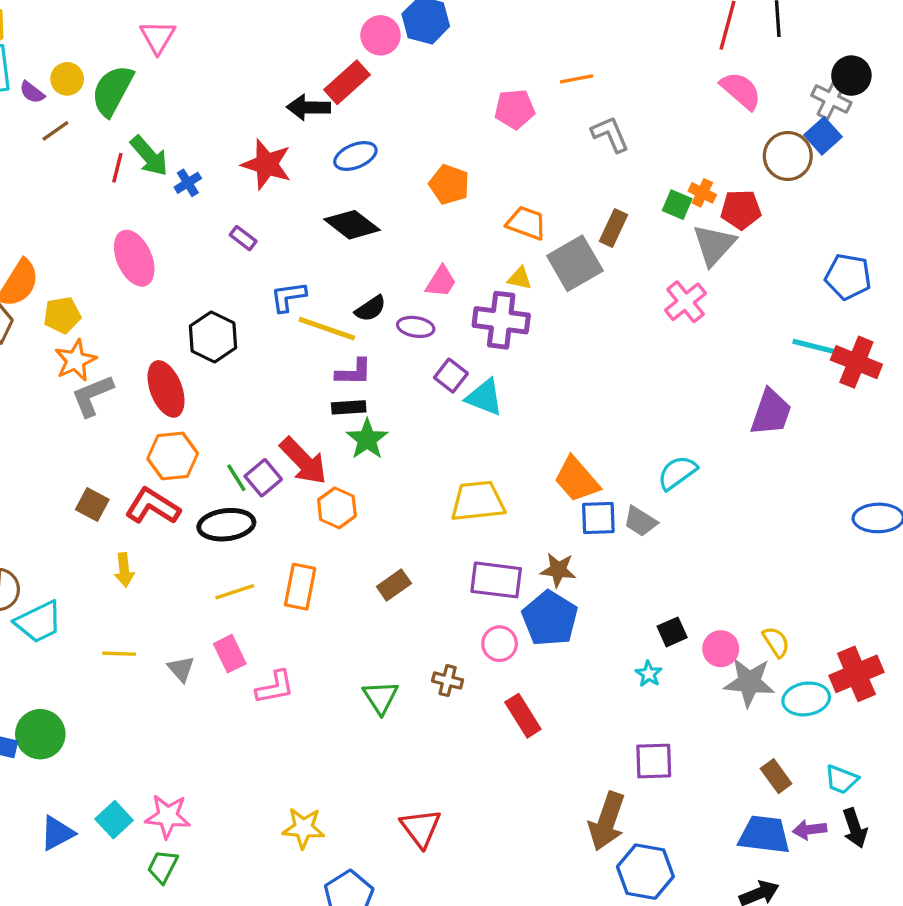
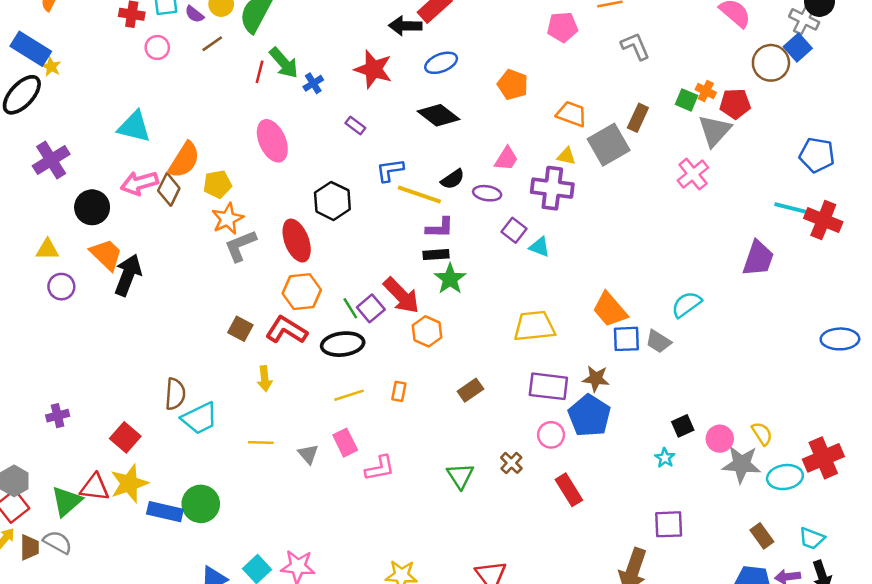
cyan triangle: (484, 397) -> (540, 247), size x0.7
orange rectangle: (300, 587) -> (399, 391), size x0.6
brown cross: (448, 681) -> (511, 463), turned 30

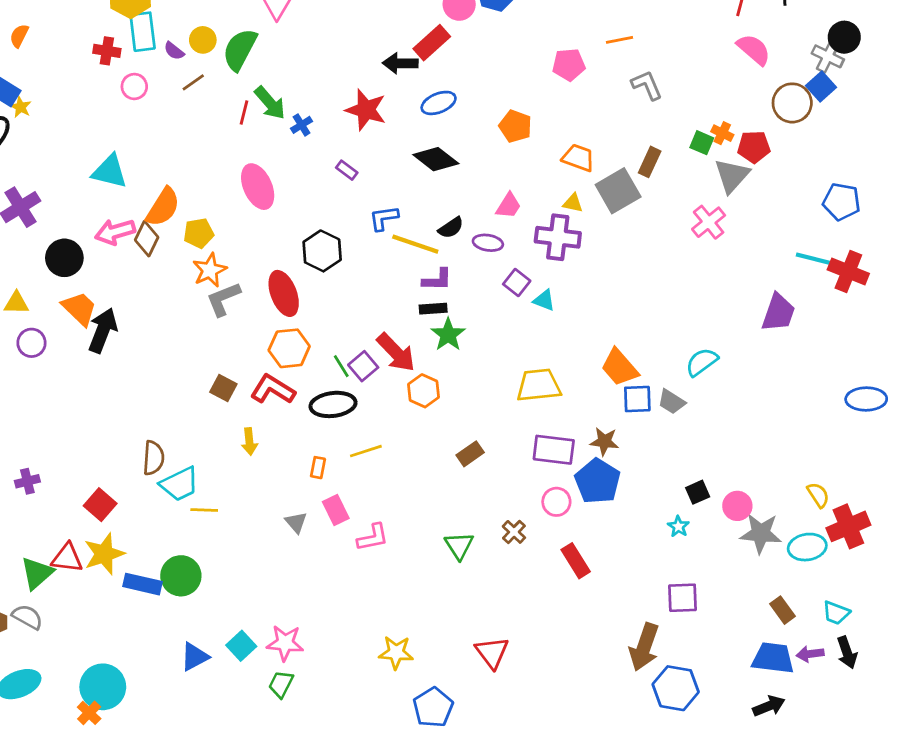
orange rectangle: (399, 391) -> (318, 468), moved
yellow line: (349, 395) -> (366, 451), moved
yellow semicircle: (762, 434) -> (818, 495), moved
yellow line: (261, 443) -> (204, 510), moved

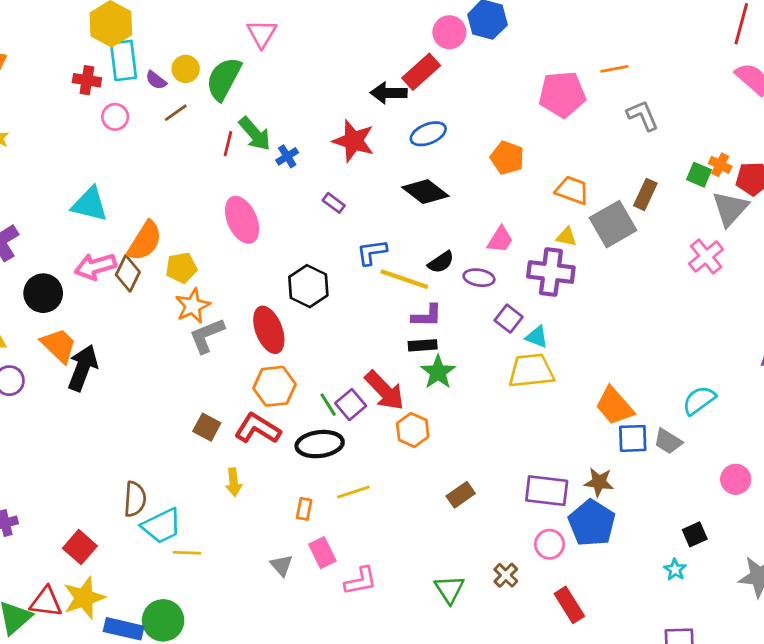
pink pentagon: (569, 65) -> (562, 94), size x1.4
yellow trapezoid: (539, 385) -> (531, 371), moved
pink circle: (737, 506) -> (736, 479), moved

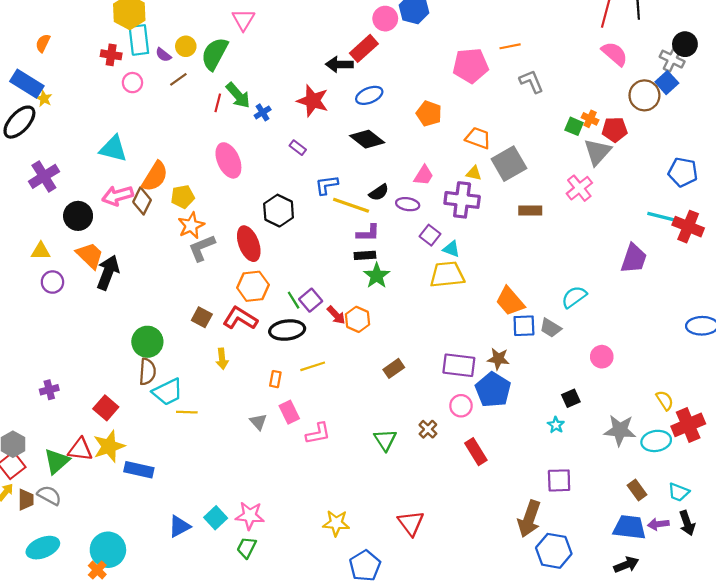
brown rectangle: (645, 194) -> (530, 211), moved, turned 65
red arrow: (384, 390) -> (336, 315), moved, size x0.6
green circle: (163, 620) -> (147, 342), moved

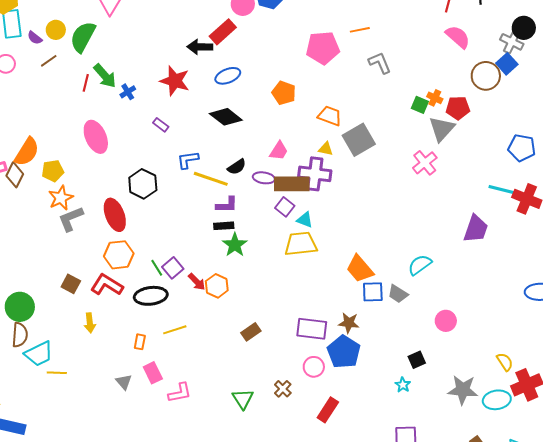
brown rectangle: (530, 211) -> (292, 184), moved, size x1.6
red rectangle: (476, 452) -> (328, 410), turned 65

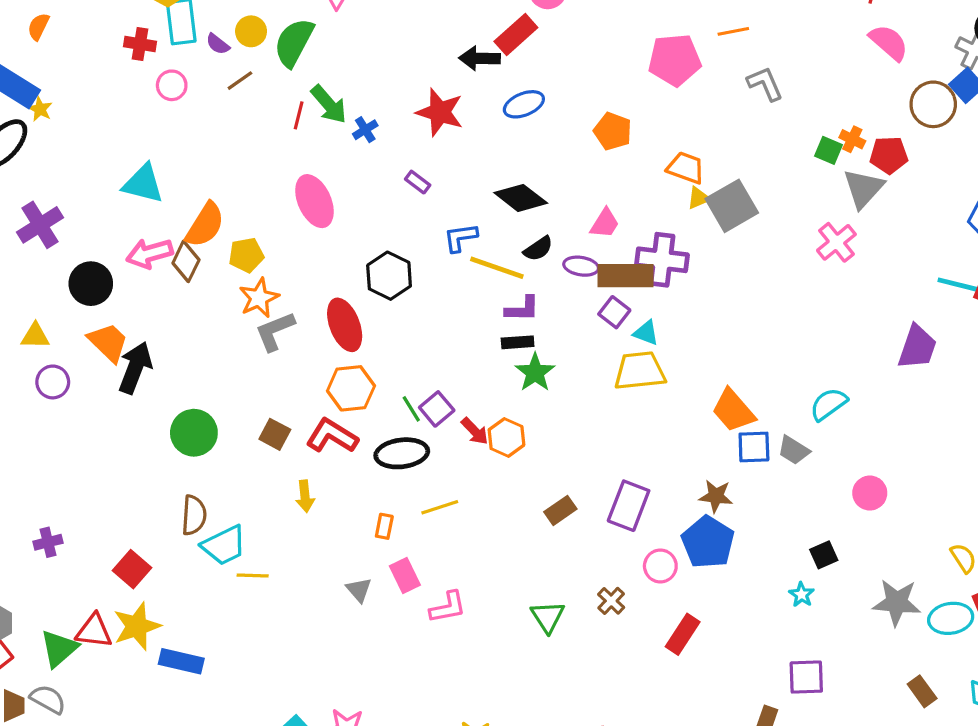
black diamond: (226, 117) -> (521, 198), moved
yellow triangle: (326, 149) -> (698, 198), moved, turned -35
green circle: (20, 307) -> (194, 433), moved
purple rectangle: (312, 329) -> (629, 506), moved, turned -76

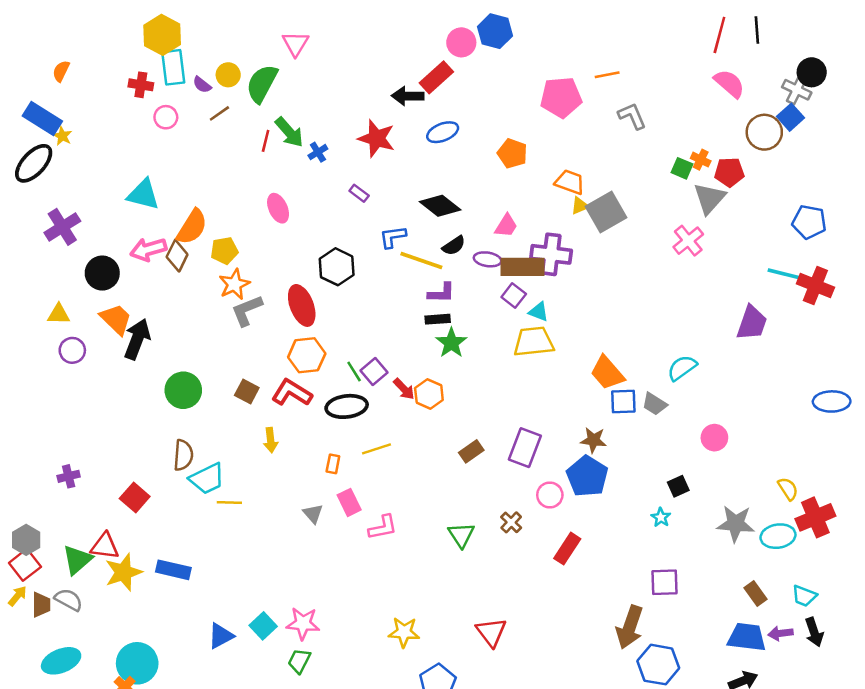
pink ellipse: (314, 201) -> (278, 208), size x0.7
yellow star: (137, 626) -> (123, 572), moved

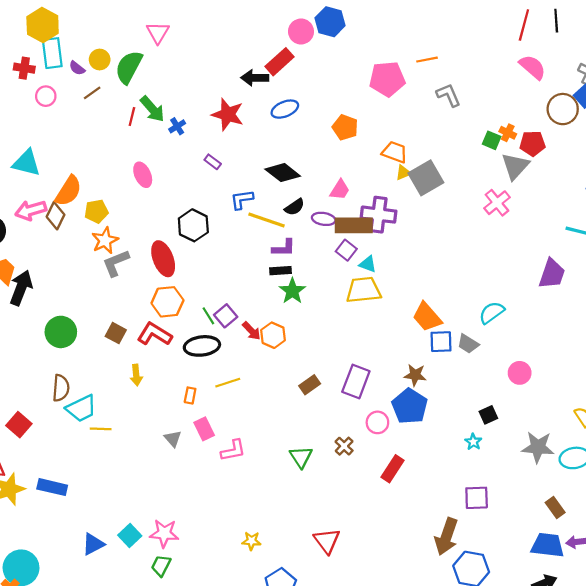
yellow star: (404, 632) -> (251, 541), size x0.7

